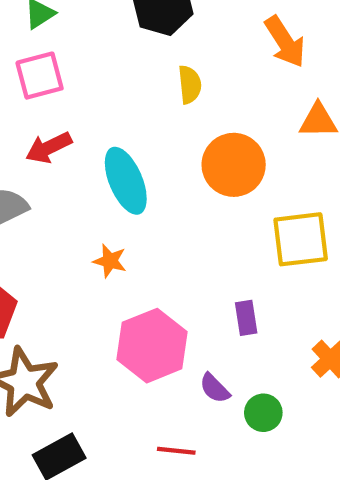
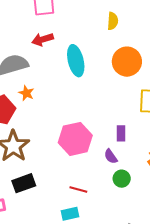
orange star: (110, 261) -> (26, 93), moved
purple semicircle: (215, 388) -> (111, 156), moved

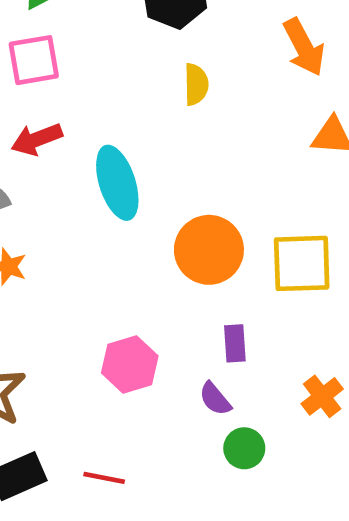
orange circle: (127, 62) -> (209, 250), moved
pink hexagon: (75, 139) -> (130, 364), size x0.7
red line: (78, 189) -> (104, 478), moved

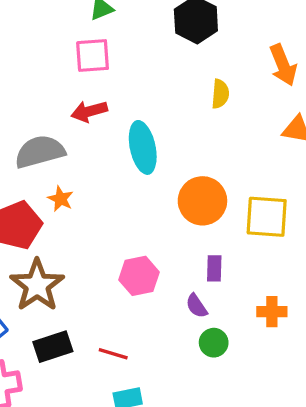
yellow semicircle: (196, 84) -> (220, 94), moved
orange cross: (322, 396) -> (272, 312), turned 32

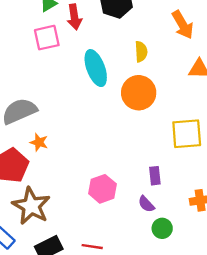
red arrow: (89, 111) -> (74, 17), moved, turned -75
cyan ellipse: (143, 147) -> (96, 68), moved
orange circle: (202, 201) -> (139, 93), moved

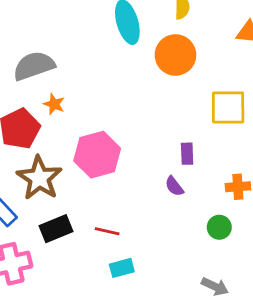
pink hexagon: (102, 189) -> (97, 155), moved, size x1.4
green circle: (162, 228) -> (219, 227), moved

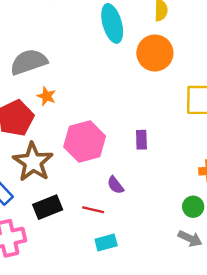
purple rectangle: (187, 154) -> (141, 140), moved
purple semicircle: (174, 186) -> (115, 185), moved
gray arrow: (215, 286) -> (190, 239), moved

